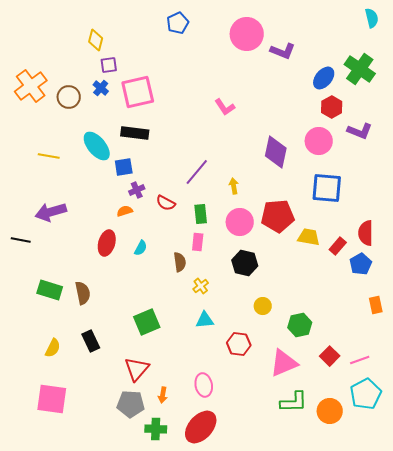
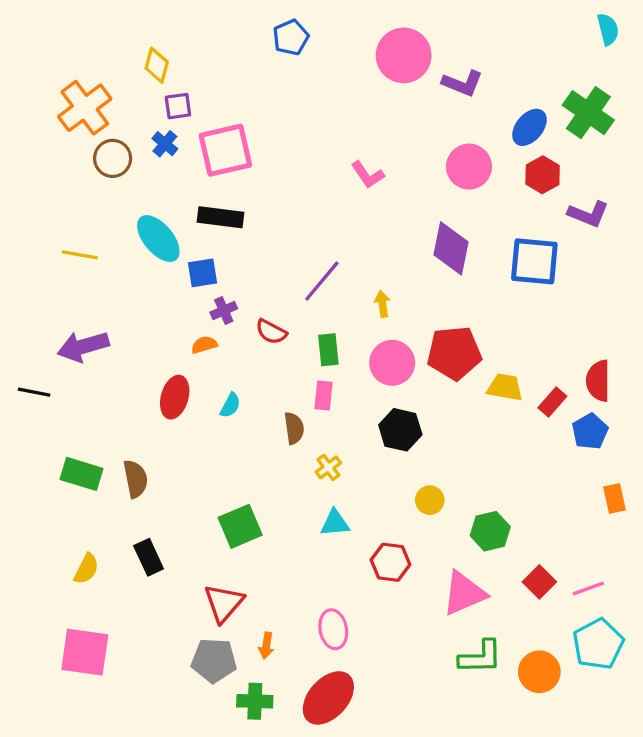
orange cross: (31, 86) -> (85, 108), moved
pink circle: (319, 141) -> (469, 167), moved
blue square: (327, 188) -> (534, 261), moved

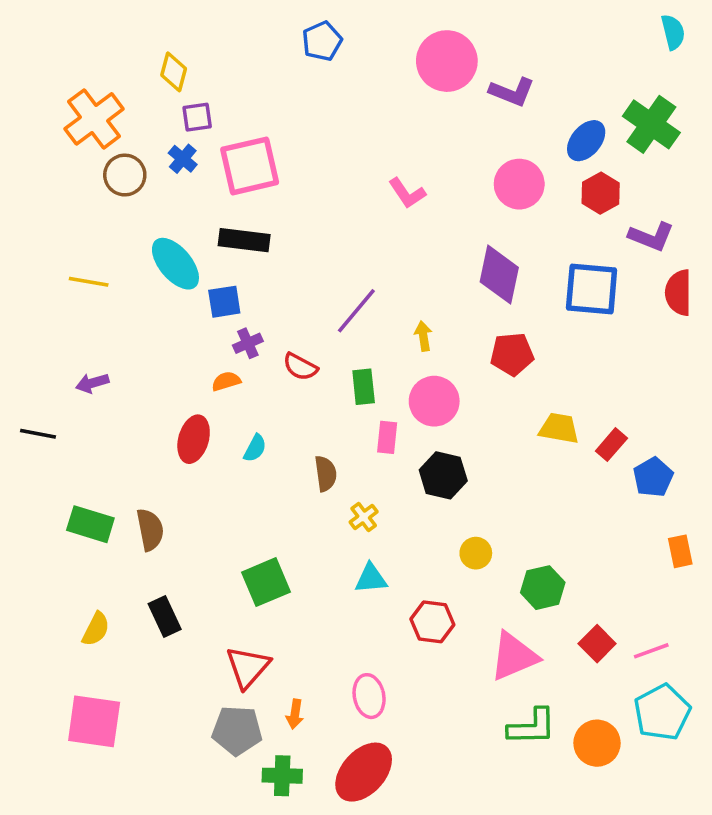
purple arrow: (83, 346) -> (92, 383), size x0.6
red pentagon: (454, 353) -> (512, 354), moved, size x0.7
red semicircle: (598, 381) -> (678, 293), moved
pink rectangle: (323, 395) -> (387, 437), moved

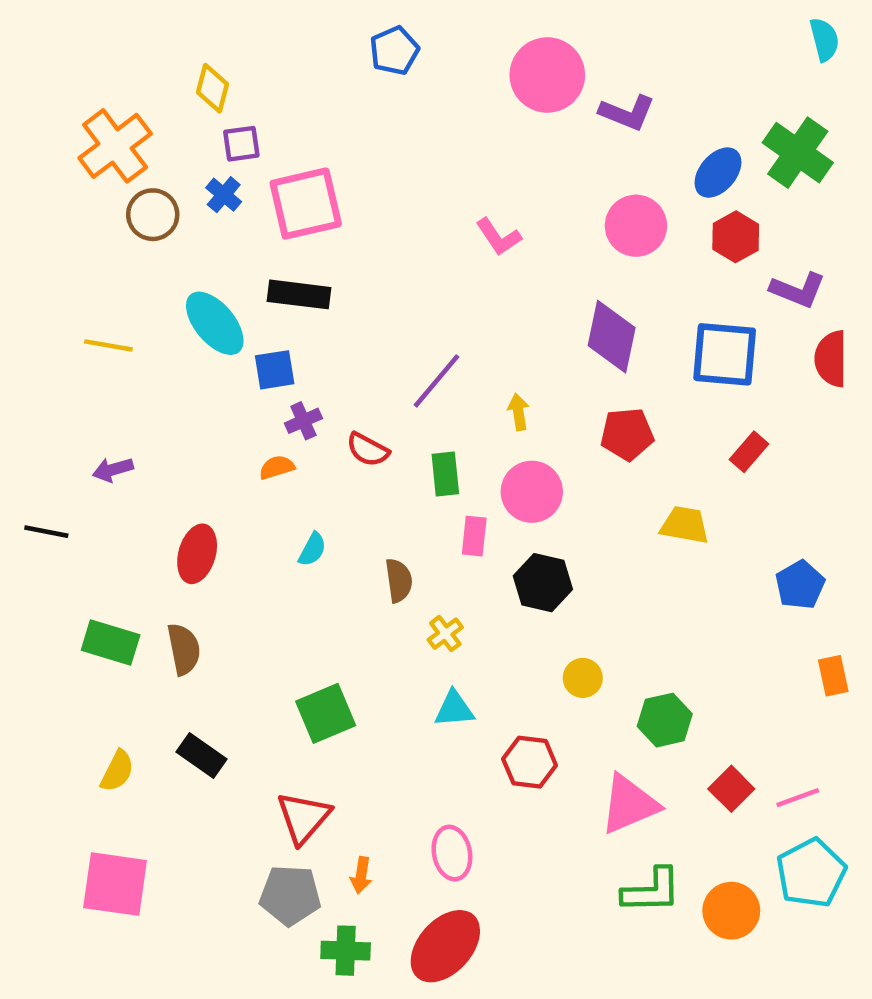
red ellipse: (194, 439) -> (197, 554), moved
red rectangle: (611, 445) -> (749, 452), moved
black rectangle: (165, 616) -> (201, 756), turned -30

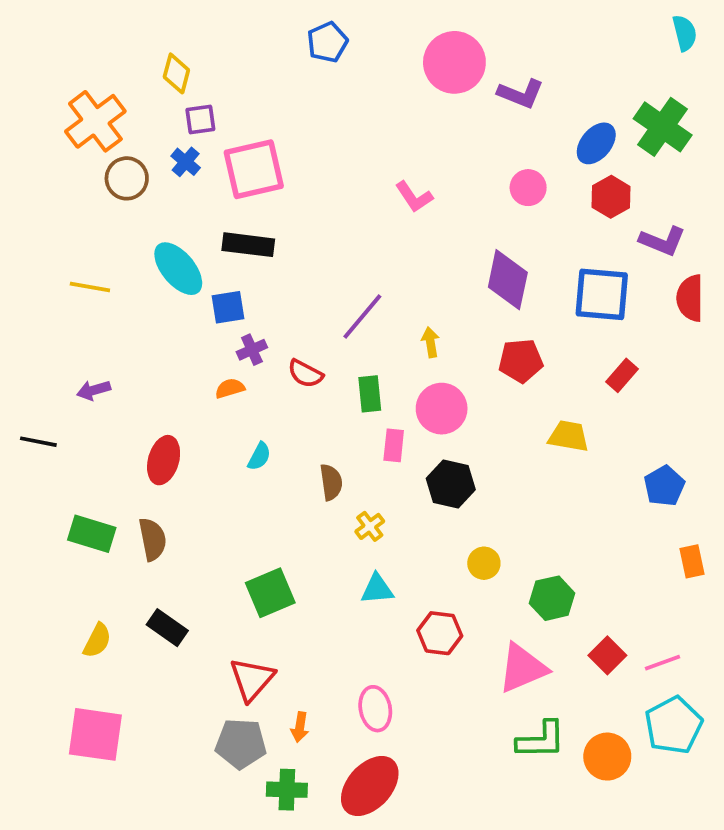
pink circle: (636, 226) -> (528, 188), size x0.7

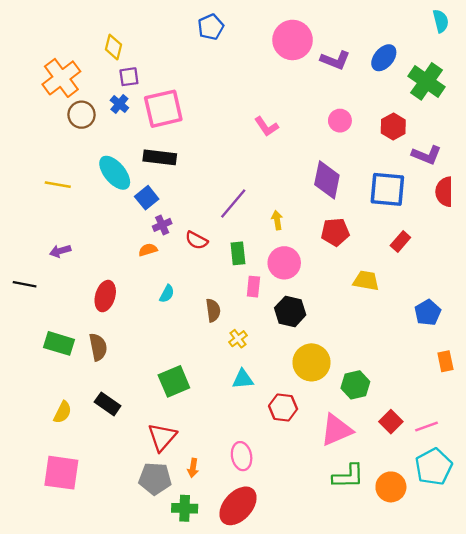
blue ellipse: (596, 143) -> (384, 58), moved
blue square: (228, 307) -> (147, 198), turned -30
yellow circle: (484, 563) -> (311, 362), size x1.8

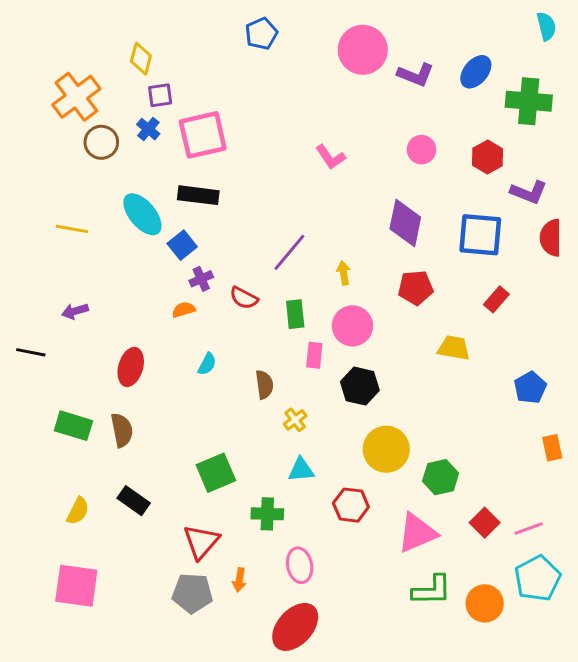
green cross: (426, 81) -> (529, 101), turned -30
green cross: (185, 508) -> (267, 514), moved

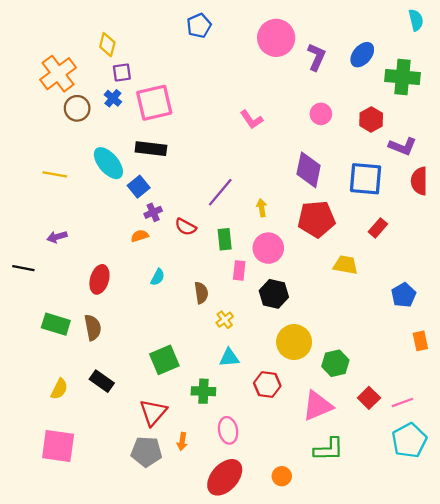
purple L-shape: (416, 75) -> (316, 57), turned -88
red pentagon: (416, 288) -> (316, 219), size x1.4
orange circle: (485, 603) -> (282, 476), moved, size x0.7

